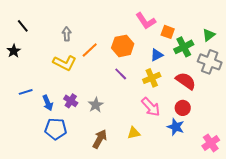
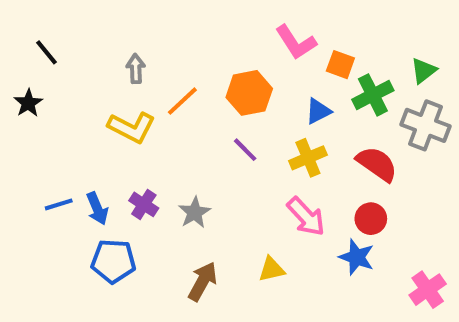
blue line: (26, 92) -> (59, 204), moved

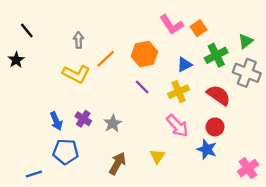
orange square: (340, 65) -> (199, 28), moved, turned 35
blue line: (59, 204) -> (34, 174), moved
yellow triangle: (271, 269) -> (157, 156), turned -42

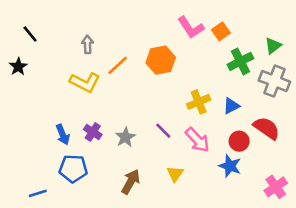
blue triangle: (184, 65) -> (231, 106), moved
purple line: (142, 87) -> (163, 131), moved
red semicircle: (219, 95) -> (267, 128), moved

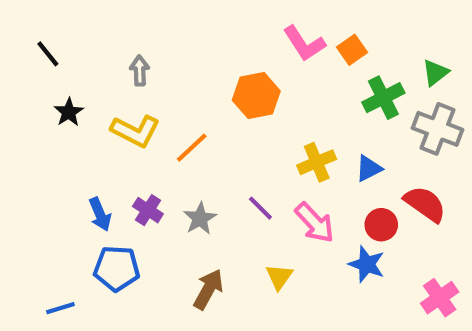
orange line: (118, 65) -> (192, 148), moved
black star: (18, 67) -> (69, 112), moved

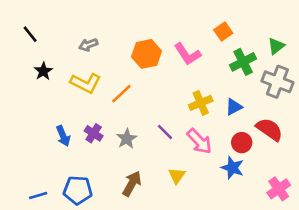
pink L-shape: (304, 43) -> (187, 54), moved
gray arrow: (140, 71) -> (88, 45), turned -108
orange hexagon: (256, 96) -> (146, 54), moved
blue pentagon: (117, 268) -> (78, 190), moved

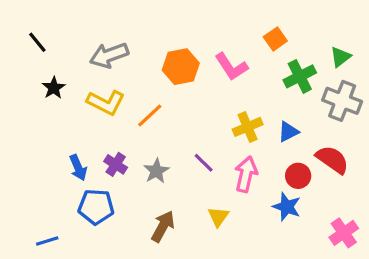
gray arrow: (88, 45) -> (109, 55), size x1.6
pink arrow: (199, 141) -> (246, 174), turned -124
blue pentagon: (78, 190) -> (96, 207), moved

